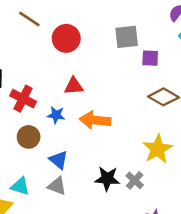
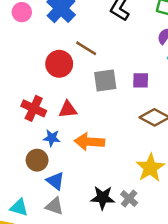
brown line: (29, 19) -> (86, 48), moved
gray square: (127, 37) -> (105, 80), moved
red cross: (23, 99) -> (34, 108), moved
brown circle: (29, 137) -> (37, 160), moved

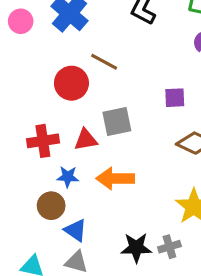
gray square: (105, 80) -> (117, 121), moved
red cross: (34, 108) -> (43, 141), turned -30
gray cross: (129, 199) -> (169, 247), turned 36

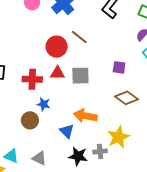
red triangle: (86, 140) -> (58, 73), moved
orange arrow: (115, 179) -> (85, 116), moved
blue triangle: (76, 230) -> (67, 131), moved
gray cross: (169, 247) -> (100, 151), moved

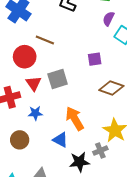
red triangle: (58, 73) -> (34, 83), turned -49
blue star: (44, 104) -> (35, 113), moved
orange arrow: (85, 116) -> (75, 119), turned 65

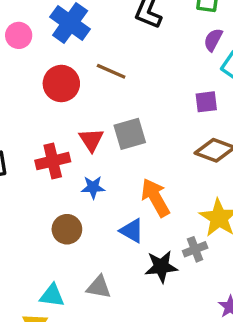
red circle: (25, 57) -> (61, 84), moved
purple square: (95, 59) -> (206, 102), moved

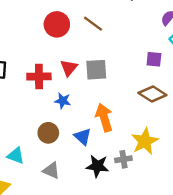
brown circle: (67, 229) -> (48, 133), moved
cyan triangle: (52, 296) -> (16, 156), moved

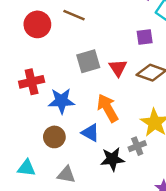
red triangle: (69, 68) -> (118, 68), moved
blue star: (63, 101) -> (61, 101), size x1.5

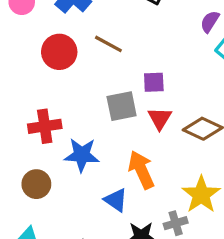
purple square: (145, 37) -> (154, 82), moved
brown circle: (54, 137) -> (36, 184), moved

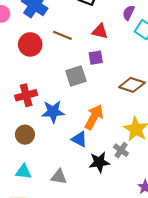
red triangle: (160, 118) -> (100, 31), moved, turned -42
orange arrow: (141, 170) -> (94, 117), turned 60
gray cross: (176, 223) -> (121, 150), turned -32

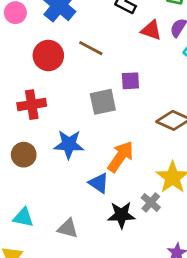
red triangle: (100, 31) -> (151, 30), moved
red cross: (26, 95) -> (32, 105), moved
brown circle: (25, 135) -> (24, 155), moved

